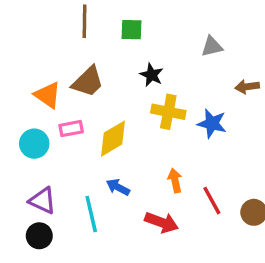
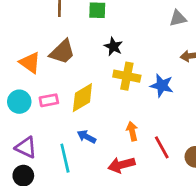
gray triangle: (212, 46) -> (178, 18), moved
pink rectangle: (71, 129) -> (49, 100), moved
red arrow: (162, 222) -> (121, 165), turned 145

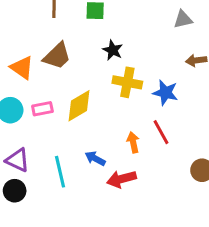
blue arrow: (86, 137) -> (95, 158), moved
red line: (162, 147) -> (161, 132), moved

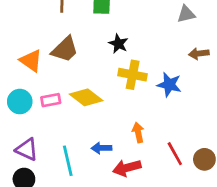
yellow diamond: (79, 106) -> (86, 97), turned 68
red line: (161, 132) -> (175, 154), moved
blue arrow: (95, 158) -> (102, 148), turned -30

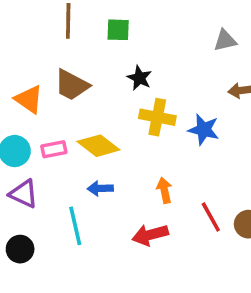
brown trapezoid: (65, 49) -> (72, 85), turned 72
blue arrow: (102, 148) -> (100, 188), moved
purple triangle: (27, 149) -> (24, 194), moved

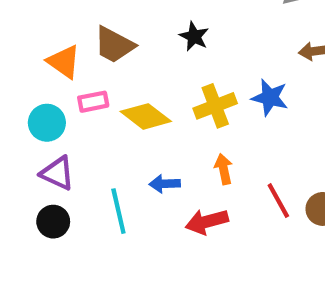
yellow cross: (157, 117) -> (215, 106), moved, turned -32
pink rectangle: (54, 149) -> (93, 102), moved
blue arrow: (100, 188) -> (165, 184), moved
black circle: (20, 249) -> (53, 222), moved

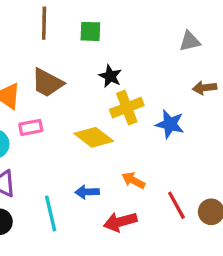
yellow cross: (215, 106) -> (127, 108), moved
yellow diamond: (146, 116) -> (94, 137), moved
orange arrow: (224, 169) -> (133, 180), turned -50

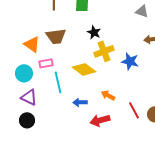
gray triangle: (190, 41) -> (142, 11), turned 32
brown trapezoid: (47, 83) -> (56, 36), turned -35
cyan line: (51, 213) -> (58, 82), moved

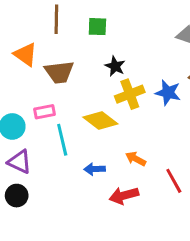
orange triangle: (32, 44) -> (25, 54), moved
blue star: (130, 61) -> (168, 93), moved

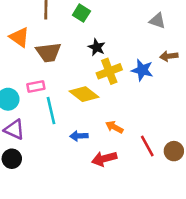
green square: (97, 27) -> (81, 13), turned 30

